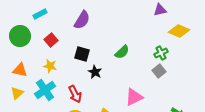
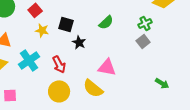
yellow star: (50, 66) -> (42, 30), moved
pink triangle: (134, 97) -> (107, 67), moved, turned 36

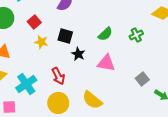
green cross: (145, 23) -> (136, 35), moved
gray square: (143, 41) -> (142, 79), moved
cyan cross: (29, 60) -> (26, 84), moved
pink triangle: (107, 67) -> (106, 63), moved

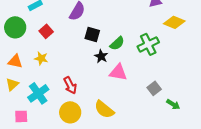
green cross: (136, 35) -> (148, 44), size x1.5
black square: (65, 36) -> (92, 34), moved
yellow star: (41, 42) -> (41, 58), moved
black star: (78, 54) -> (101, 56), moved

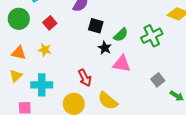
red arrow: (70, 85) -> (85, 78), moved
cyan cross: (38, 93) -> (42, 85), turned 35

